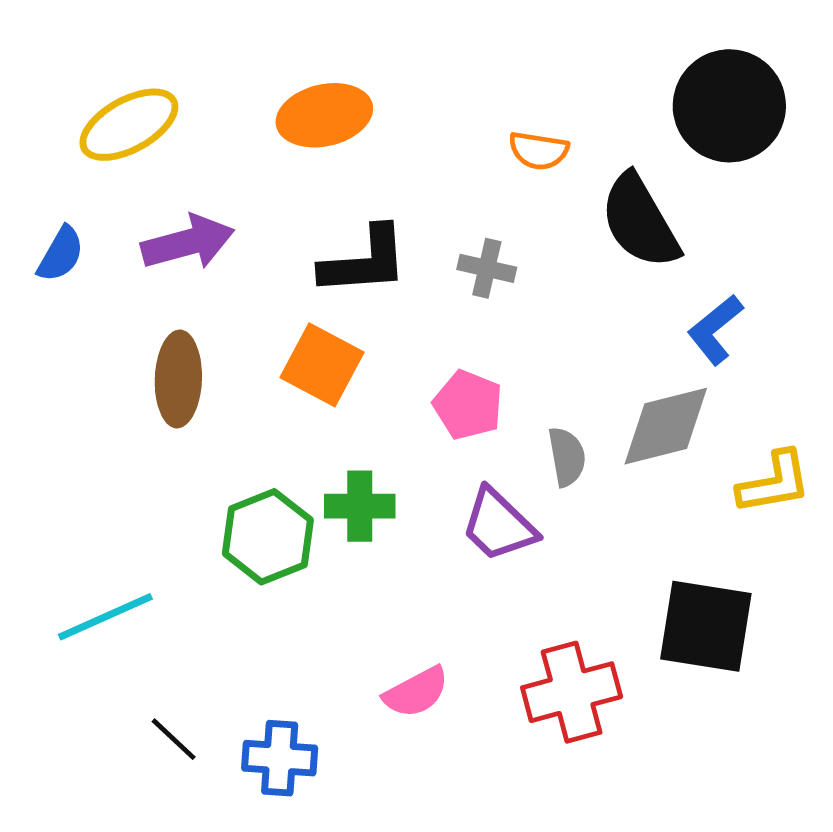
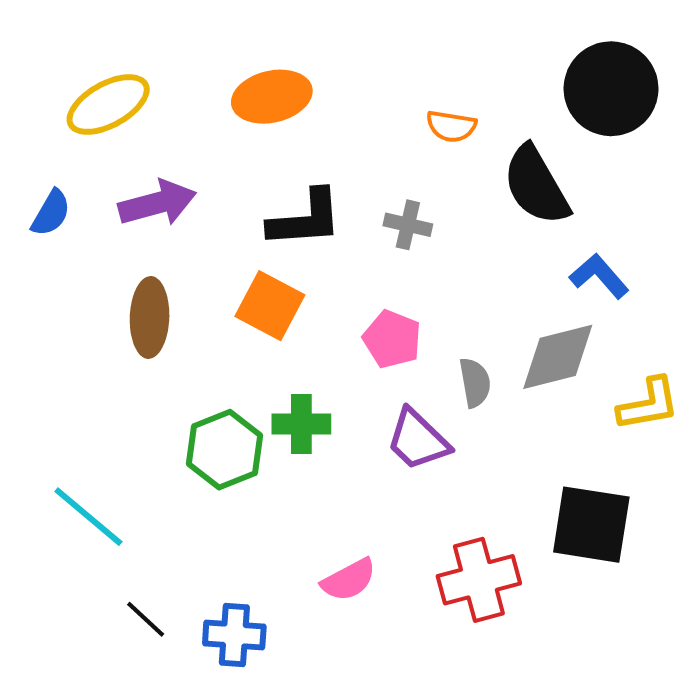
blue L-shape: (715, 330) -> (599, 276), turned 88
cyan line: (105, 617) -> (88, 517), turned 64

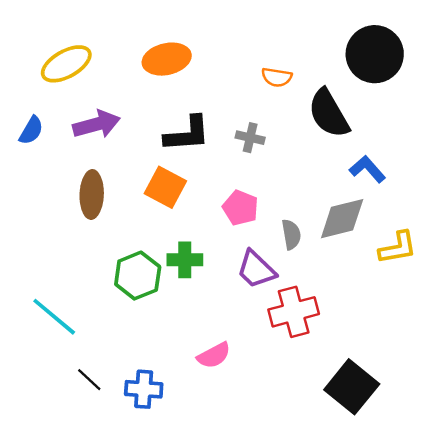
black square: (591, 525) -> (352, 387), moved, turned 30
red cross: (479, 580) -> (294, 312), moved

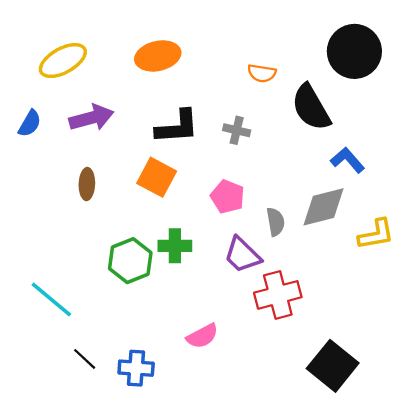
brown ellipse: (92, 194) -> (87, 184), size x0.7

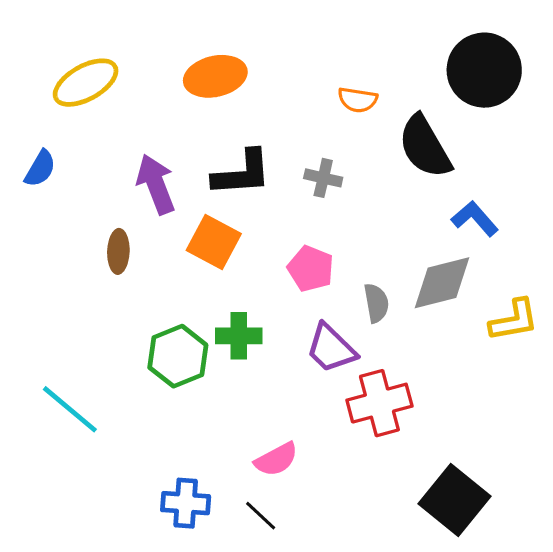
purple arrow: (91, 118) -> (156, 184), moved, turned -96
black line: (85, 359) -> (261, 516), moved

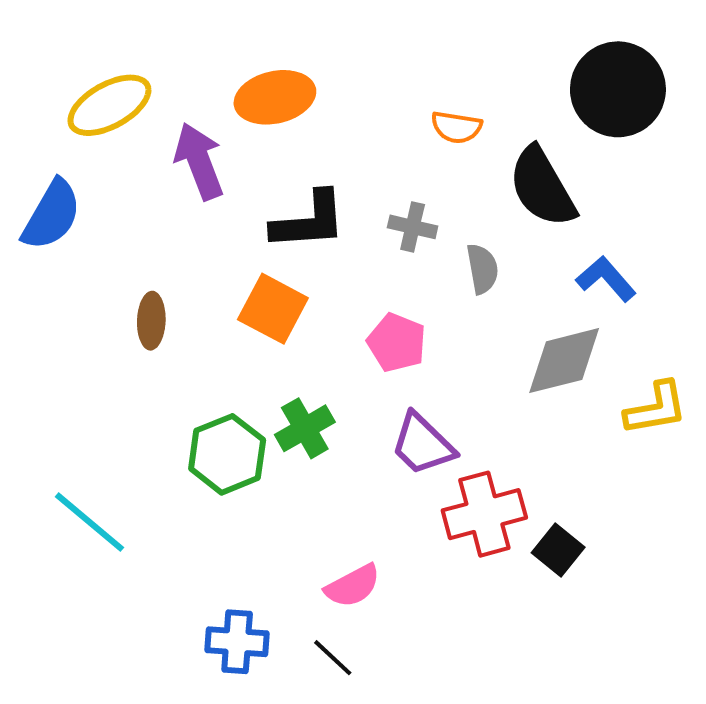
blue semicircle: (40, 169) -> (52, 215), size x1.5
purple arrow: (156, 184) -> (199, 161), moved
gray semicircle: (376, 303) -> (482, 269), moved
green cross: (239, 336) -> (305, 428), turned -30
black square: (455, 500) -> (558, 550), moved, size x0.6

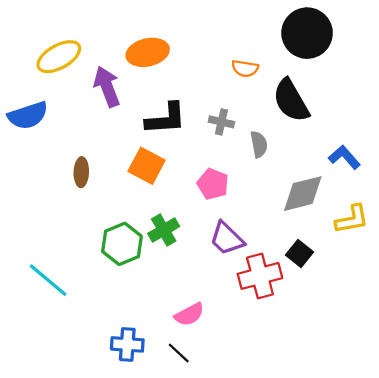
black circle: (618, 89) -> (307, 33), moved
blue semicircle: (52, 215) -> (28, 115), turned 42
blue L-shape: (606, 279) -> (344, 157), moved
black square: (558, 550) -> (300, 253), moved

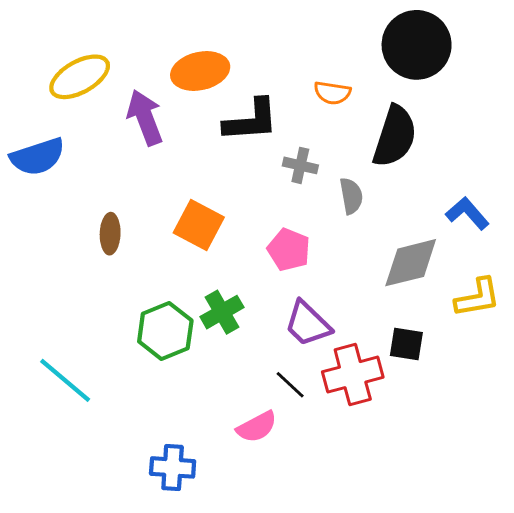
black semicircle: (291, 101) -> (395, 136), turned -132
black L-shape: (166, 119) -> (251, 120), moved
black square: (300, 253) -> (406, 344), turned -30
black line: (179, 353) -> (290, 385), moved

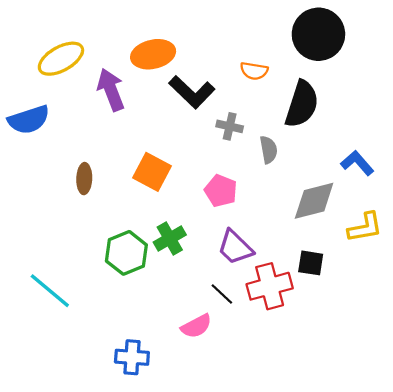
black L-shape: (251, 120) -> (192, 92), turned 48

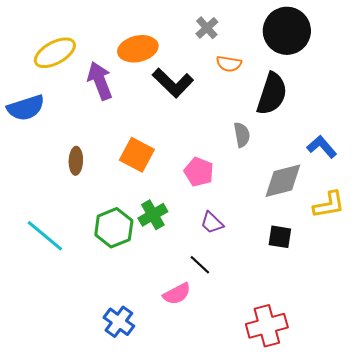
gray cross: (230, 126) -> (207, 28), moved, turned 35
purple trapezoid: (235, 247) -> (212, 223), size x0.7
red cross: (270, 286) -> (267, 326), moved
cyan line: (50, 291) -> (45, 236), moved
blue cross: (132, 357) -> (119, 322), turned 32

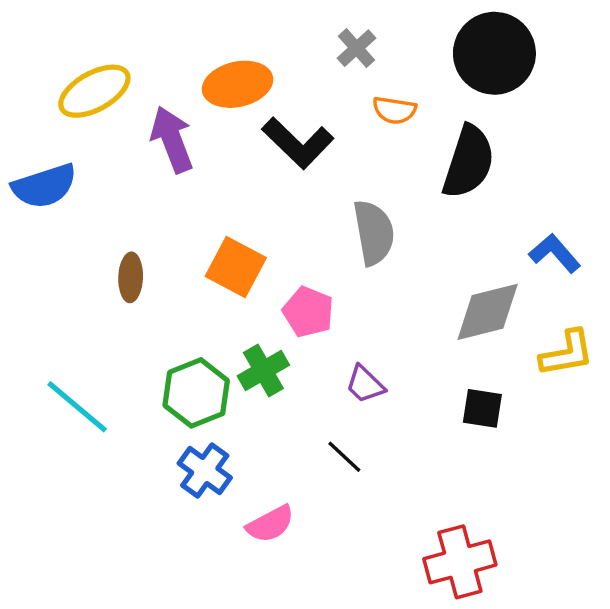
gray semicircle: (242, 135) -> (374, 233), moved, size x1.5
pink pentagon: (199, 172) -> (308, 312), moved
pink semicircle: (177, 294) -> (270, 524), moved
blue cross: (119, 322) -> (205, 470), moved

